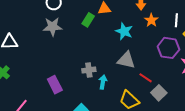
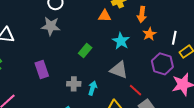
green rectangle: (88, 20) -> (85, 51), moved
gray cross: (89, 70) -> (74, 84), moved
purple rectangle: (55, 85) -> (42, 70), moved

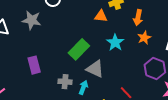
gray star: (51, 26) -> (32, 20), moved
green rectangle: (85, 51) -> (79, 49), size x1.5
gray triangle: (119, 70) -> (95, 69), moved

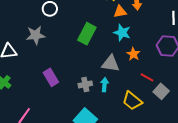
orange triangle: (101, 16) -> (120, 12), moved
orange star: (144, 38) -> (133, 54), moved
green rectangle: (79, 49) -> (87, 34), moved

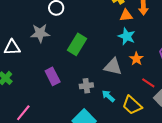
green rectangle: (87, 34) -> (77, 44), moved
cyan arrow: (105, 85) -> (108, 96), moved, turned -56

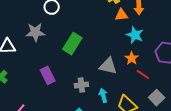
cyan star: (127, 36) -> (135, 35), moved
red line: (148, 83) -> (143, 74), moved
cyan arrow: (108, 96) -> (103, 95), turned 32

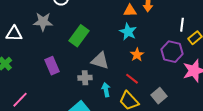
cyan star: (135, 35) -> (128, 32), moved
gray triangle: (108, 66) -> (100, 61), moved
red line: (143, 74) -> (132, 79), moved

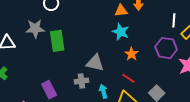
green rectangle: (79, 36) -> (57, 41), moved, turned -40
purple rectangle: (52, 66) -> (49, 90), moved

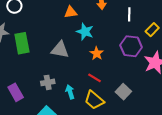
orange triangle: (121, 11) -> (71, 12), moved
white line: (174, 20) -> (129, 14), moved
gray triangle: (95, 63) -> (60, 50), moved

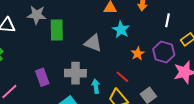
orange star: (97, 53) -> (138, 54), moved
gray cross: (48, 82) -> (75, 73), size x1.5

